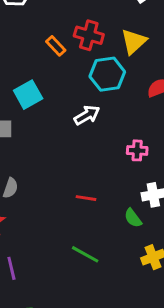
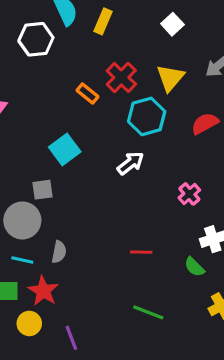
red cross: (89, 35) -> (121, 77), turned 36
pink cross: (137, 150) -> (189, 194), turned -36

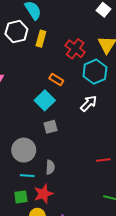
yellow rectangle: (103, 21) -> (41, 39), moved
orange rectangle: (88, 93) -> (56, 80), moved
gray square: (43, 190) -> (50, 127), moved
red star: (43, 291) -> (43, 194), turned 30

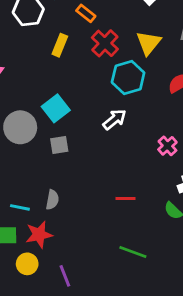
yellow rectangle: (41, 39) -> (60, 45), moved
orange rectangle: (56, 80) -> (86, 13), moved
gray circle: (24, 150) -> (20, 127), moved

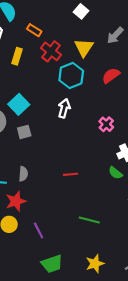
white arrow: (115, 119) -> (64, 108), turned -30
red line: (126, 198) -> (71, 174), moved
green line: (133, 252) -> (89, 220), moved

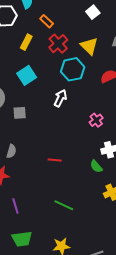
yellow triangle: (84, 48) -> (89, 46), turned -30
cyan square: (19, 104) -> (27, 75), moved

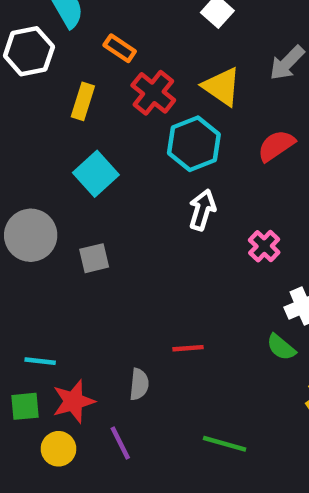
white arrow: (60, 98) -> (202, 210), moved
gray semicircle: (11, 151) -> (139, 384), moved
purple line: (15, 206) -> (120, 443), moved

